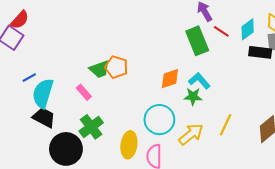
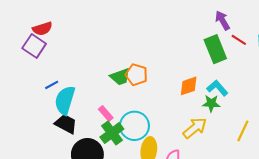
red semicircle: (20, 20) -> (42, 29), turned 30
pink rectangle: (84, 92) -> (106, 114), moved
cyan circle: (159, 120) -> (134, 126), moved
yellow arrow: (191, 134) -> (195, 128), moved

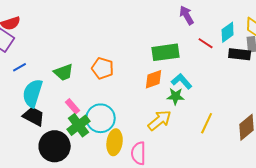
red line: (239, 40) -> (206, 43), moved
green rectangle: (215, 49) -> (166, 52), moved, turned -76
green trapezoid: (120, 77) -> (64, 72), moved
blue line: (52, 85) -> (20, 67), moved

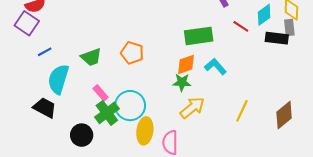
green star: (176, 96) -> (182, 82), moved
black trapezoid: (34, 116) -> (45, 108), moved
black circle: (55, 146) -> (82, 135), size x0.7

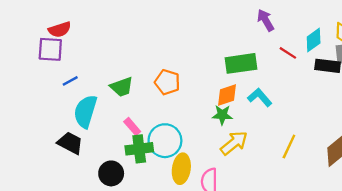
purple square: (27, 23) -> (50, 49), turned -30
green cross: (107, 113) -> (139, 149), turned 30

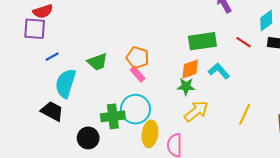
red line: (288, 53) -> (244, 42), moved
pink rectangle: (132, 127) -> (138, 74), moved

